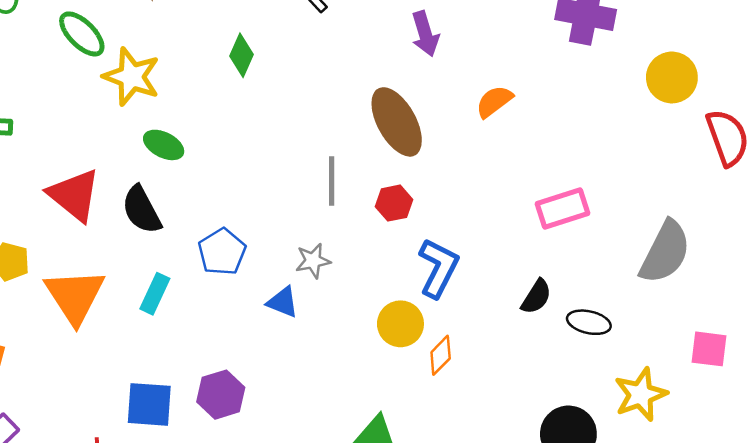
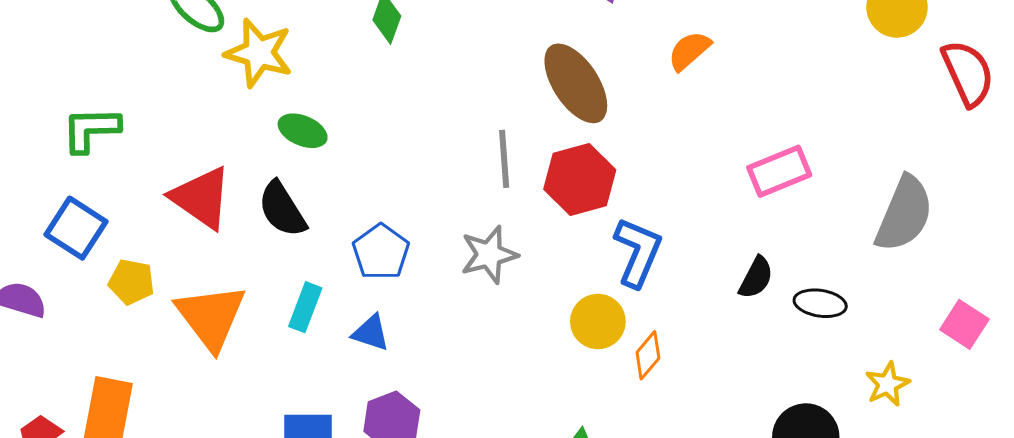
red hexagon: (394, 203) -> (580, 179), size x1.6
gray star: (313, 261) -> (489, 255), size x1.4
blue triangle: (283, 302) -> (371, 333), moved
pink square: (709, 349) -> (964, 324), turned 30
yellow star: (641, 395) -> (887, 384), size x0.7

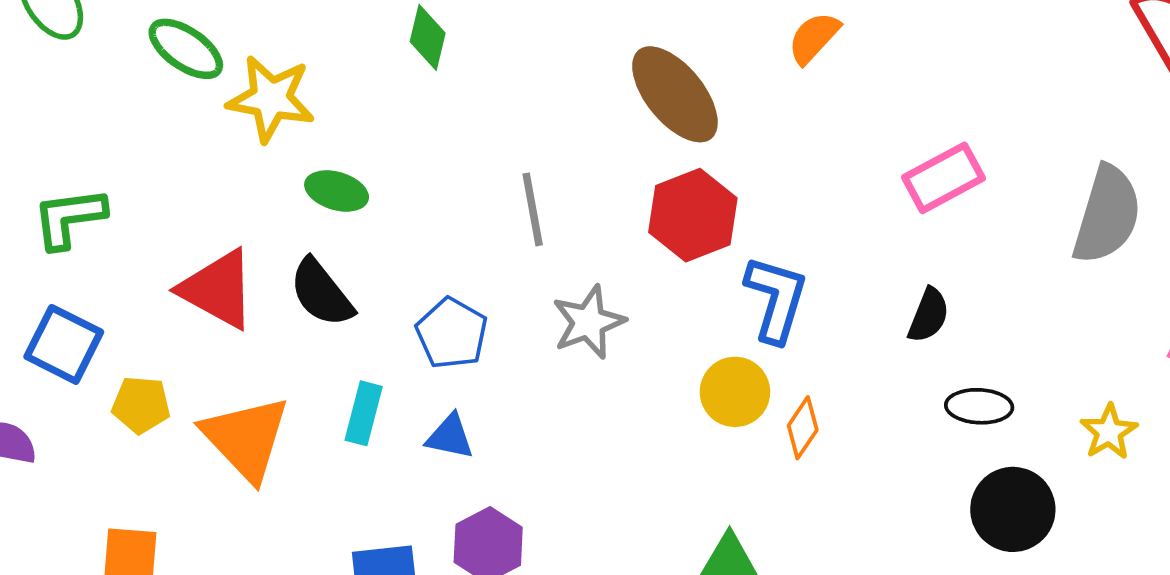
gray line: (504, 159) -> (533, 209), moved
black ellipse: (820, 303) -> (979, 406), moved

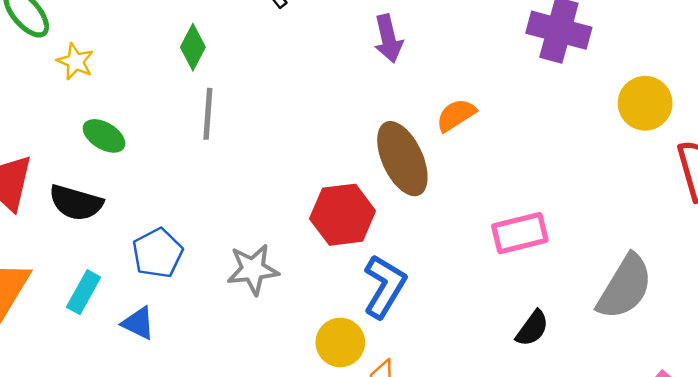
brown ellipse: (675, 94) -> (402, 159), moved
yellow star: (271, 99) -> (75, 62), size x0.6
gray line: (533, 209) -> (208, 114), moved
black semicircle: (321, 293) -> (76, 203), turned -50
black semicircle: (929, 315) -> (532, 328), moved

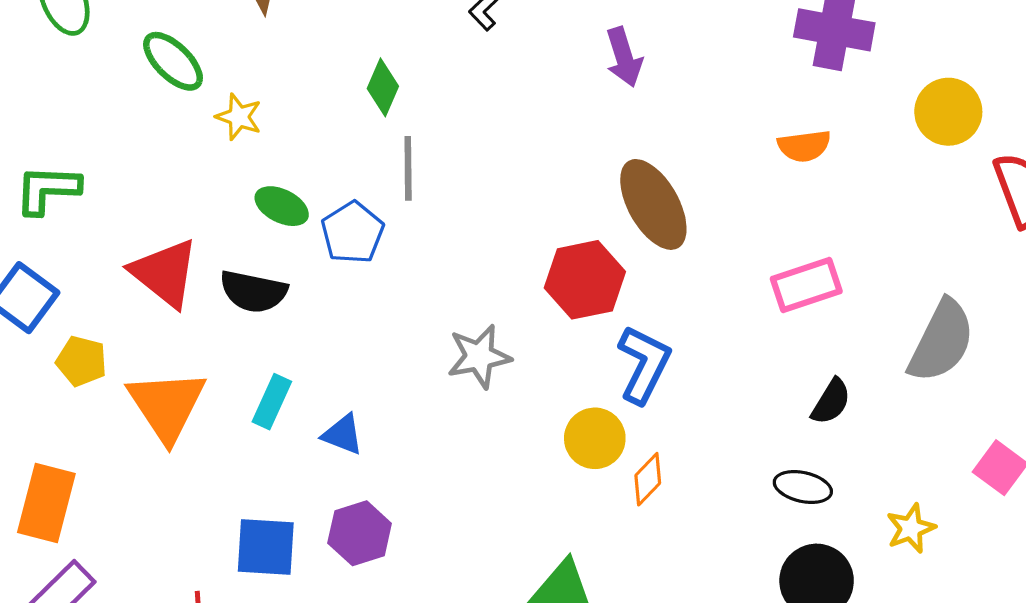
orange semicircle: (456, 115) -> (804, 146), moved, turned -150
blue pentagon: (158, 253) -> (353, 233), moved

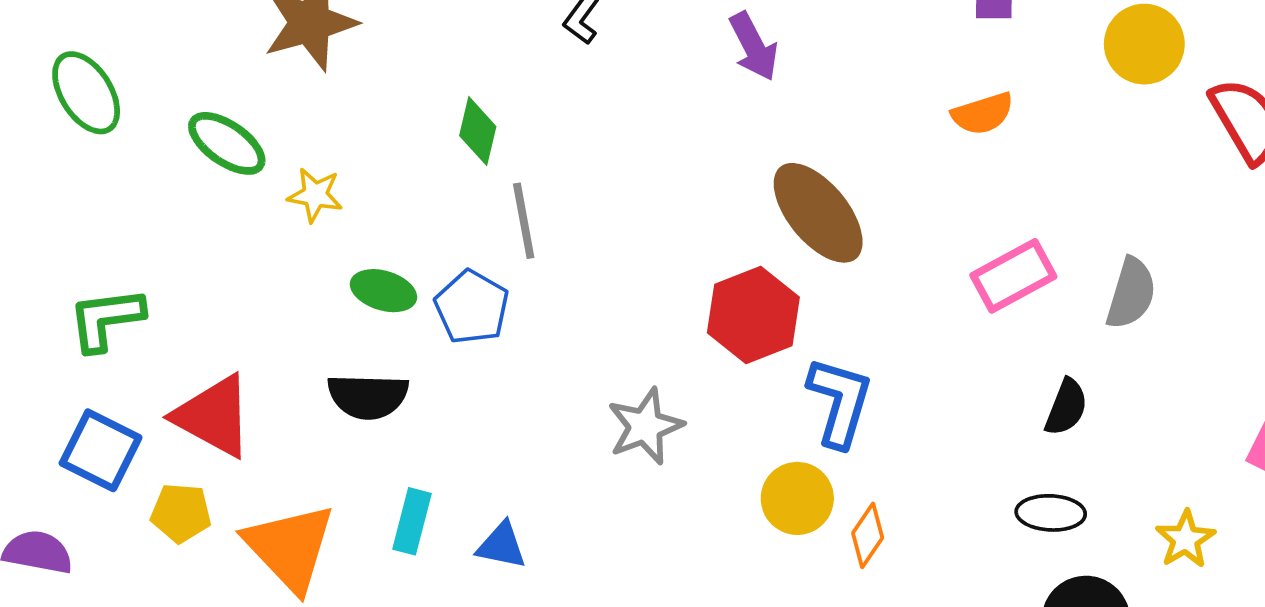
red triangle: (165, 273) -> (214, 416), moved
gray semicircle: (941, 341) -> (1131, 293), moved, size x0.7

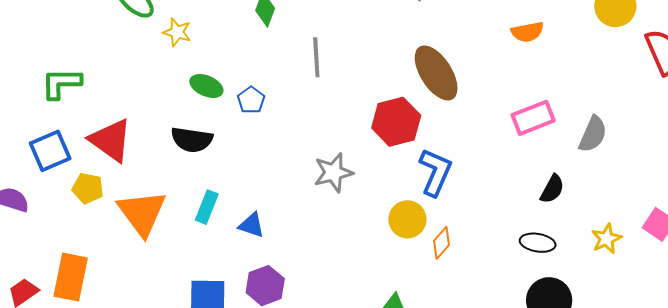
gray line: (524, 221) -> (316, 57), moved
blue pentagon: (472, 307) -> (251, 100), size x0.7
blue square: (101, 450) -> (50, 151), turned 33
yellow star: (1185, 539) -> (606, 239), moved

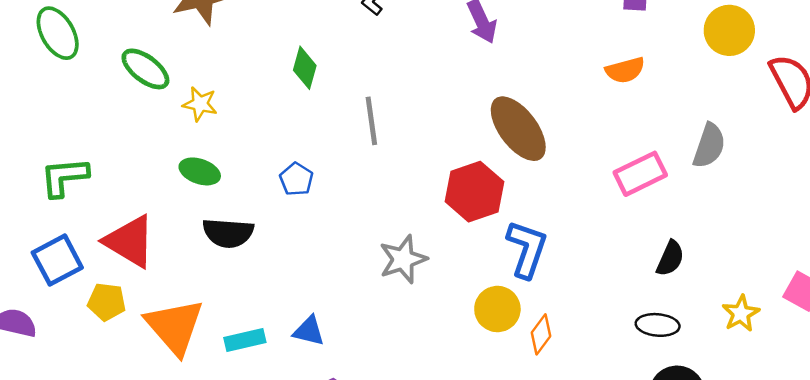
green ellipse: (206, 86) -> (200, 171), moved
gray semicircle: (593, 134) -> (709, 146), moved
cyan rectangle: (207, 207) -> (245, 340), moved, turned 60

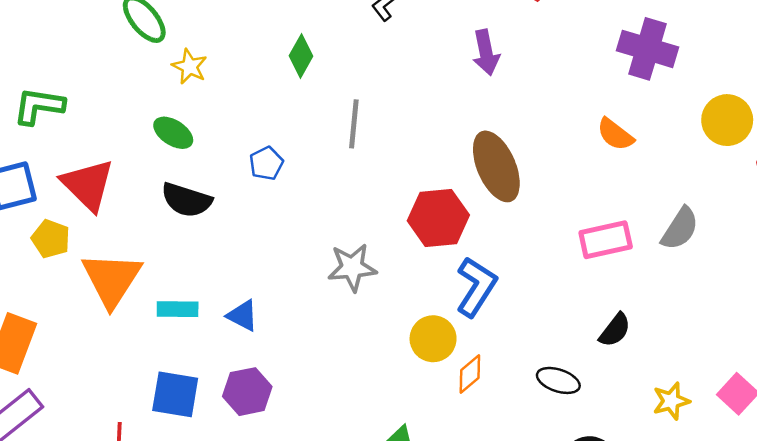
orange semicircle: (625, 70) -> (615, 134), turned 39
black ellipse: (658, 325) -> (558, 380), moved

